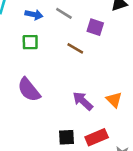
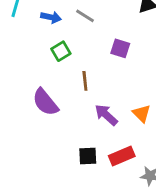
purple square: (95, 27) -> (120, 48), moved
green square: (30, 42) -> (61, 51), moved, turned -30
brown line: (75, 48) -> (85, 81), moved, turned 54

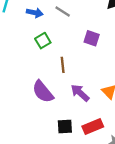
purple semicircle: (45, 102) -> (43, 92), moved

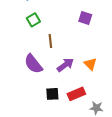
purple square: (92, 38) -> (85, 18), moved
purple arrow: (80, 93) -> (65, 65), turned 102

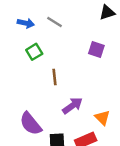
purple semicircle: (33, 64) -> (31, 124), moved
orange triangle: (90, 64) -> (102, 118), moved

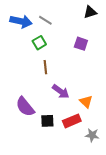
blue arrow: (26, 23) -> (21, 21), size x1.5
green square: (34, 52) -> (39, 43), moved
purple arrow: (72, 106) -> (61, 91), turned 72

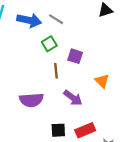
purple square: (81, 44) -> (75, 56), moved
orange triangle: (86, 102) -> (102, 81), moved
purple semicircle: (25, 107) -> (31, 100), moved, turned -55

